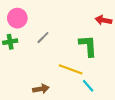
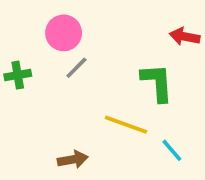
pink circle: (17, 18) -> (64, 33), moved
cyan line: (88, 86) -> (172, 150), moved

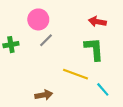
red arrow: (185, 37) -> (97, 22), moved

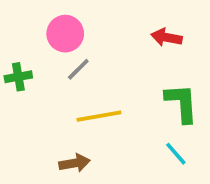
green L-shape: (94, 49) -> (182, 103), moved
yellow line: (75, 74) -> (99, 116), moved, turned -30

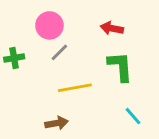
red arrow: (167, 37) -> (112, 28), moved
green L-shape: (182, 103) -> (120, 66), moved

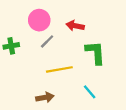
red arrow: (112, 28) -> (75, 26), moved
cyan line: (133, 116) -> (90, 92), moved

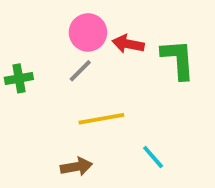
pink circle: (39, 20) -> (88, 32), moved
green L-shape: (95, 53) -> (178, 59), moved

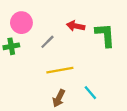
pink circle: (88, 32) -> (21, 23), moved
brown arrow: (76, 167) -> (59, 98), moved, turned 126

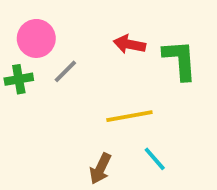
gray line: (47, 42) -> (65, 71), moved
yellow line: (60, 70) -> (129, 116), moved

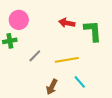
gray line: (65, 71) -> (35, 56), moved

